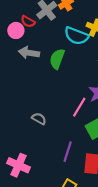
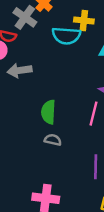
green semicircle: (57, 59) -> (48, 112), moved

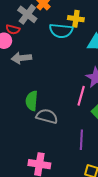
green semicircle: (48, 112) -> (32, 101), moved
gray semicircle: (53, 140) -> (47, 116), size x1.5

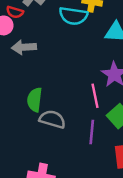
pink line: (81, 96) -> (95, 96), turned -30
purple line: (81, 140) -> (92, 132), moved

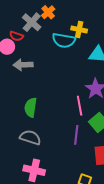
gray semicircle: (52, 119) -> (30, 137), moved

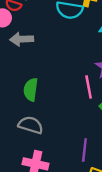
purple line: (76, 135) -> (84, 150), moved

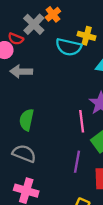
purple line: (84, 150) -> (77, 162), moved

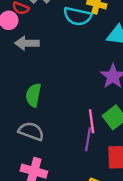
pink line: (82, 121) -> (92, 121), moved

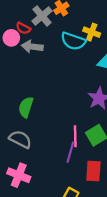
gray arrow: (27, 43) -> (32, 47), moved

